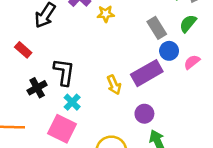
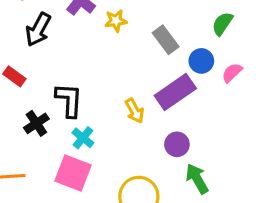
gray rectangle: (157, 28) -> (166, 40), moved

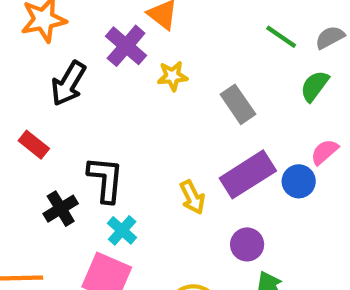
blue circle: (201, 61) -> (299, 181), moved

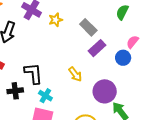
purple rectangle: (248, 174) -> (97, 48), moved, size x0.7
black cross: (61, 209) -> (15, 91), turned 35
purple circle: (247, 244) -> (105, 91), size x1.5

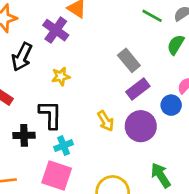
yellow star: (56, 20) -> (61, 76), moved
purple circle: (105, 91) -> (141, 126), moved
cyan cross: (45, 96) -> (64, 146), turned 32

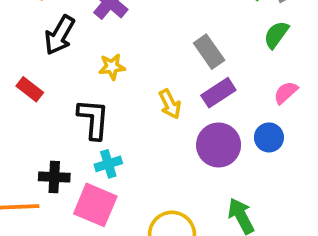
blue circle: (171, 105) -> (269, 137), moved
yellow arrow: (106, 121) -> (170, 104), moved
black cross: (24, 135) -> (54, 177), moved

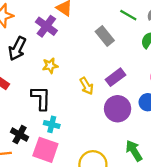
gray rectangle: (209, 52) -> (105, 36), moved
cyan cross: (108, 164) -> (52, 124), turned 35
black cross: (54, 177) -> (20, 135), turned 30

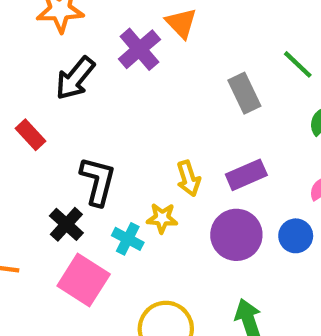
yellow star: (50, 66) -> (162, 218), moved
cyan cross: (52, 124) -> (128, 239), moved
black cross: (20, 135) -> (66, 224), moved

